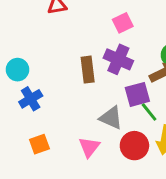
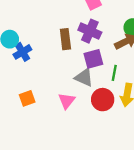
purple square: (137, 94) -> (93, 59), moved
blue cross: (31, 99) -> (22, 52), moved
green line: (149, 112) -> (114, 73), turned 49

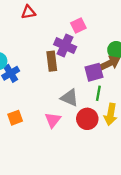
purple cross: (90, 31) -> (65, 46), moved
purple square: (93, 59) -> (94, 72), moved

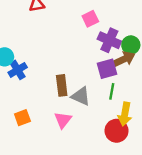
purple cross: (65, 46) -> (109, 40), moved
brown rectangle: (52, 61) -> (62, 85), moved
red circle: (87, 119) -> (117, 131), moved

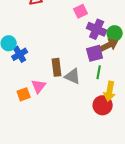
pink triangle: (63, 120) -> (39, 86), moved

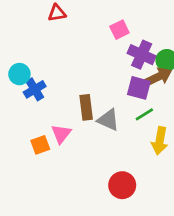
purple square: (95, 53) -> (139, 88), turned 30
green line: (99, 72) -> (144, 114), turned 48
red circle: (103, 105) -> (122, 185), moved

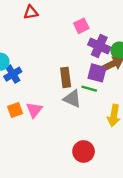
brown rectangle: (86, 107) -> (66, 77), moved
green line: (144, 114) -> (89, 89), moved, turned 48
orange square: (40, 145) -> (15, 110), moved

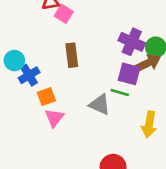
pink square: (81, 26) -> (64, 14), moved, turned -32
brown rectangle: (66, 77) -> (72, 55), moved
orange square: (15, 110) -> (46, 97), moved

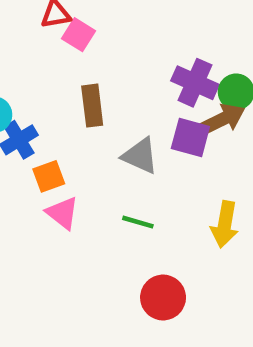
green line: (120, 93) -> (138, 222), moved
gray triangle: (100, 105) -> (140, 156), moved
pink triangle: (54, 118) -> (62, 213), turned -30

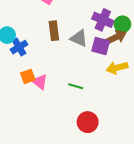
gray triangle: (140, 156) -> (79, 38), moved
orange square: (49, 176) -> (28, 76), moved
yellow arrow: (225, 224) -> (117, 68), moved, turned 66

